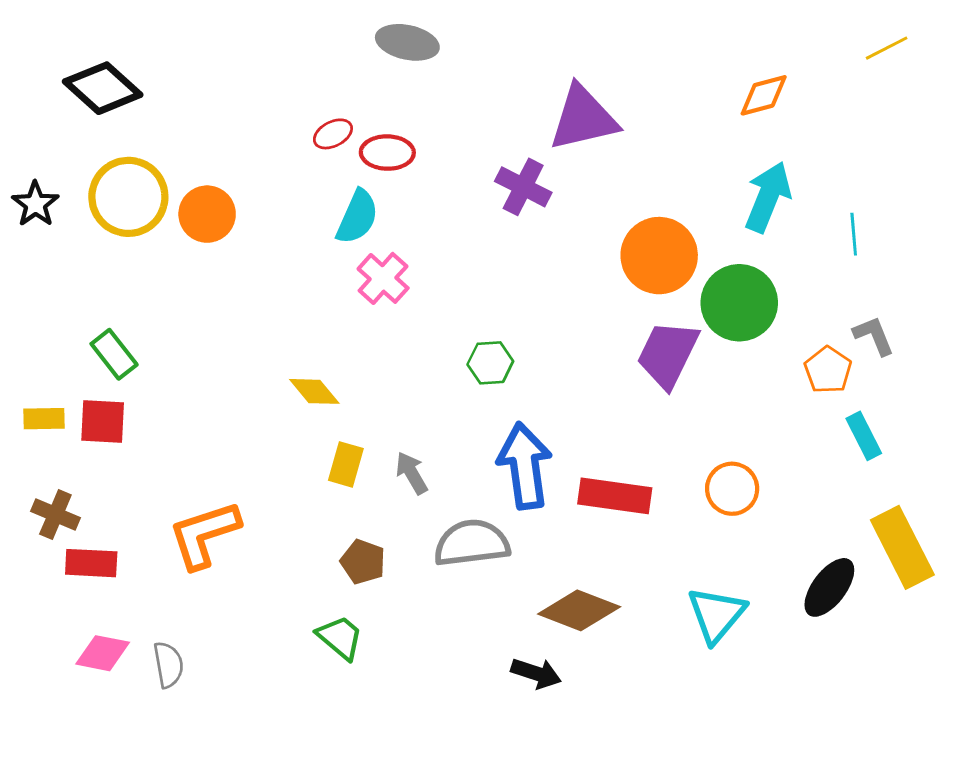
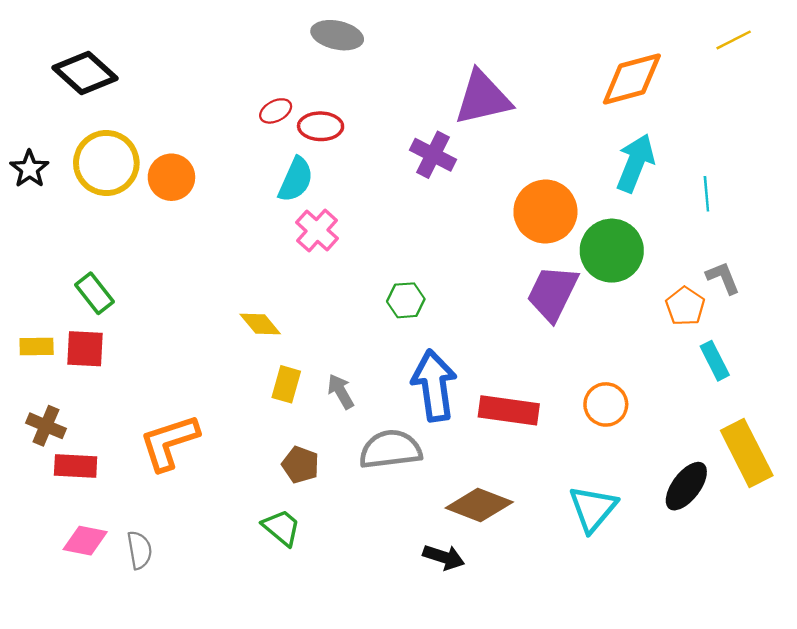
orange diamond: (764, 95) -> (632, 79), size x1.5

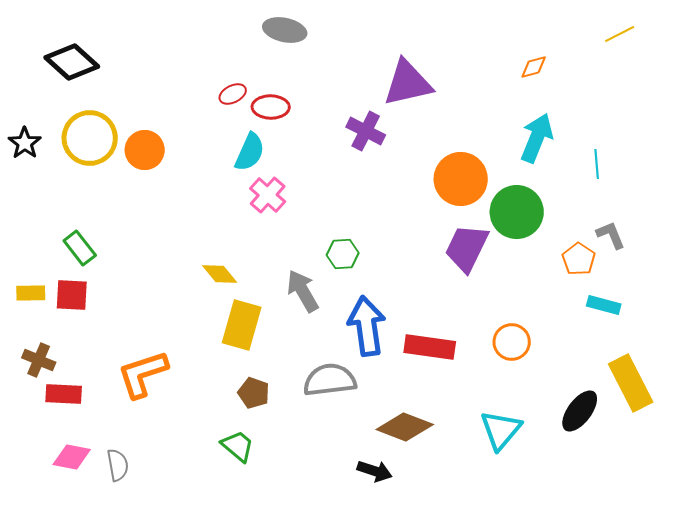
orange diamond: (632, 79) -> (534, 67), size x0.5
cyan rectangle: (715, 361) -> (604, 305), turned -48
yellow rectangle: (286, 384) -> (242, 325), size x1.6
gray arrow: (341, 391) -> (303, 291), moved, size x1.4

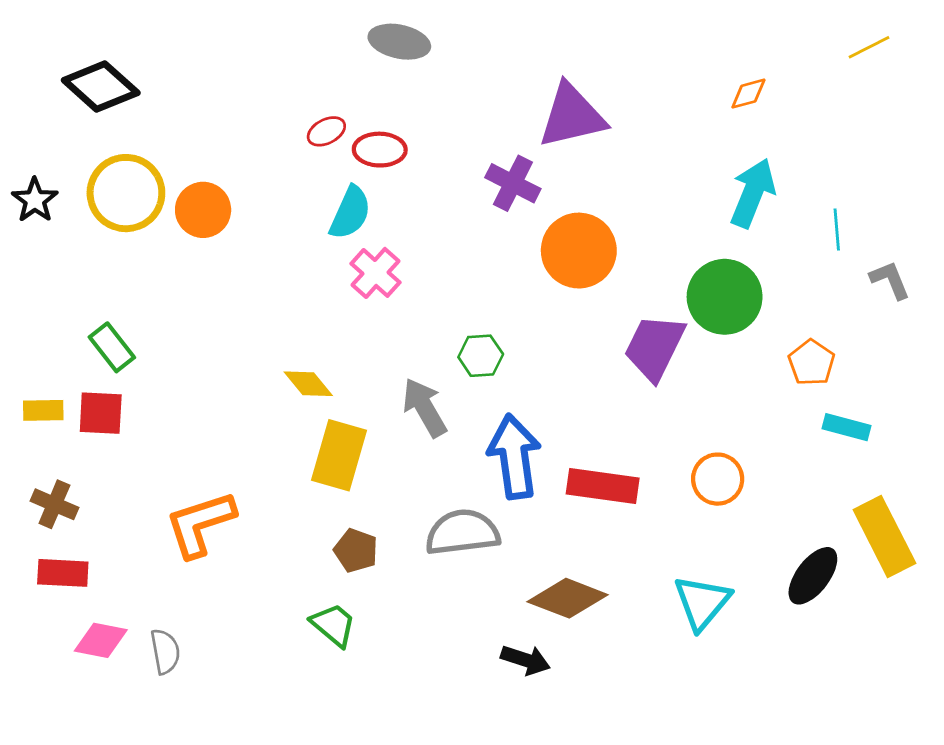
orange circle: (461, 179) -> (579, 251), moved
gray L-shape: (611, 235) -> (890, 280), moved
red rectangle: (64, 394) -> (63, 573), moved

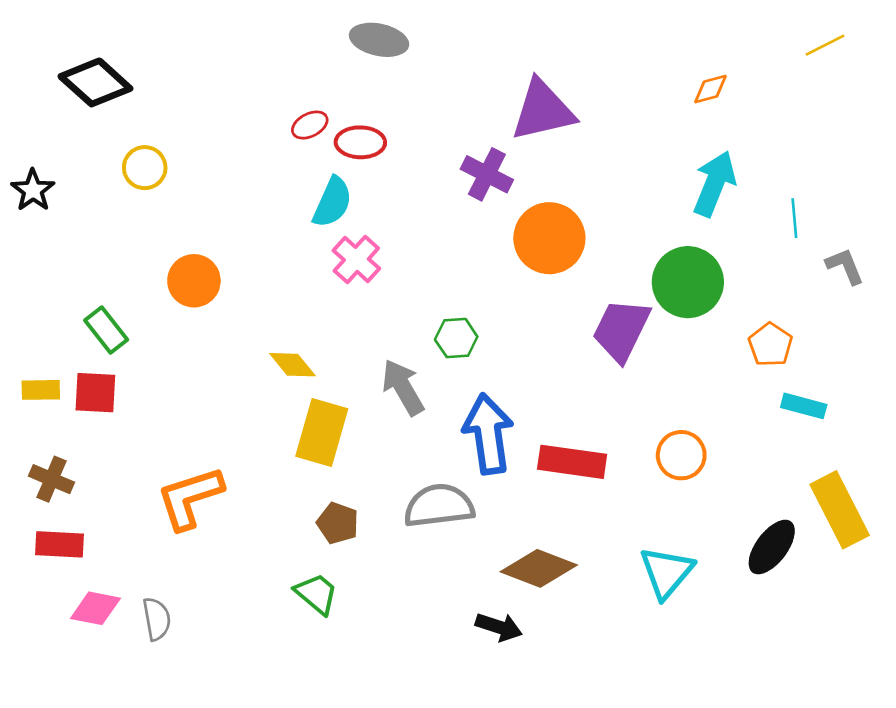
yellow circle: (126, 193) -> (145, 168), moved, size x0.6
orange circle: (203, 210) -> (194, 281), moved

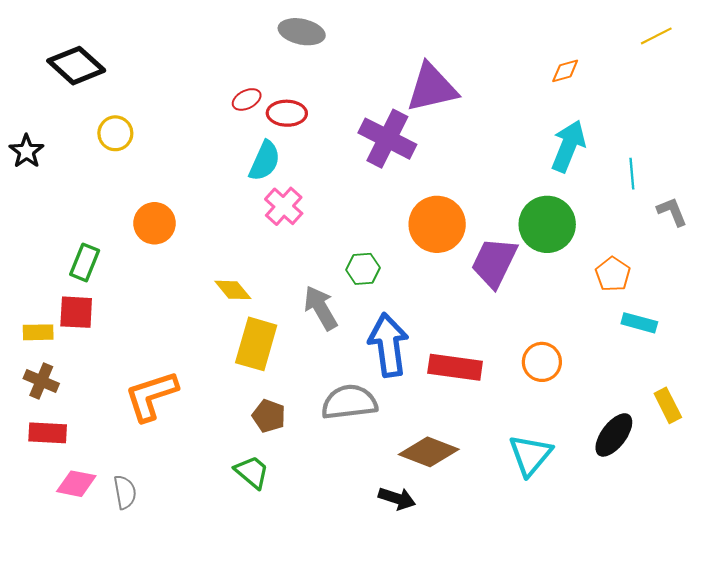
purple cross: (487, 174) -> (387, 139), size x1.4
orange circle: (549, 238) -> (437, 224), moved
green rectangle: (106, 330) -> (85, 262), turned 60
yellow rectangle: (41, 390) -> (38, 332), moved
yellow rectangle: (840, 510) -> (668, 405), size x0.6

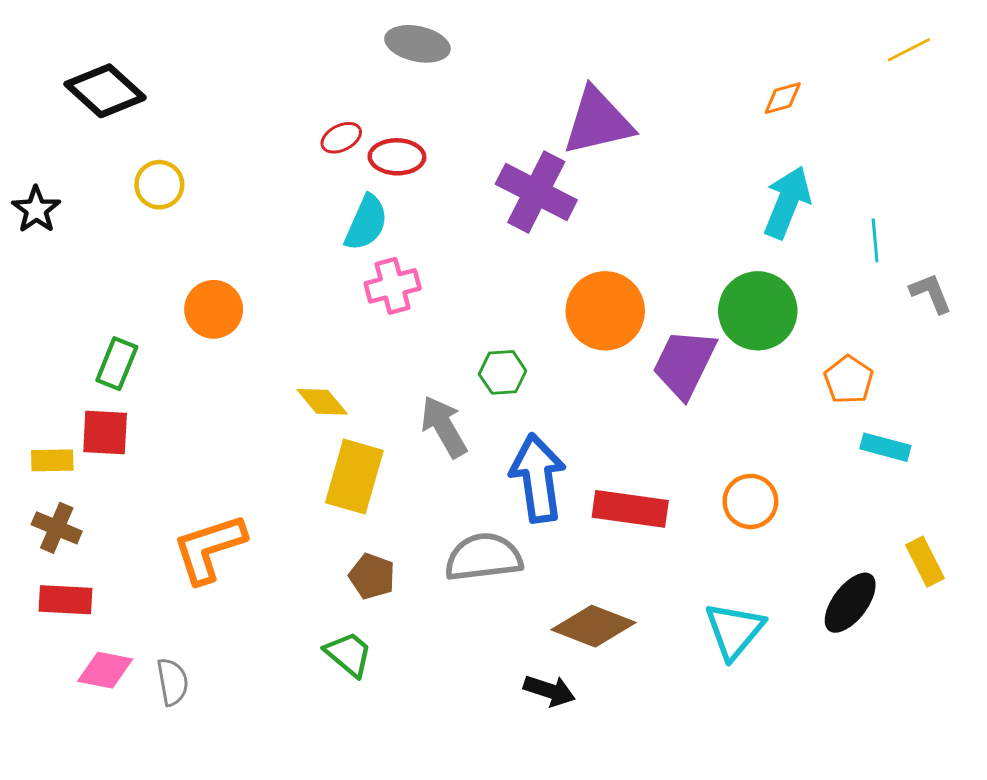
pink cross: (284, 206) -> (393, 286), turned 33

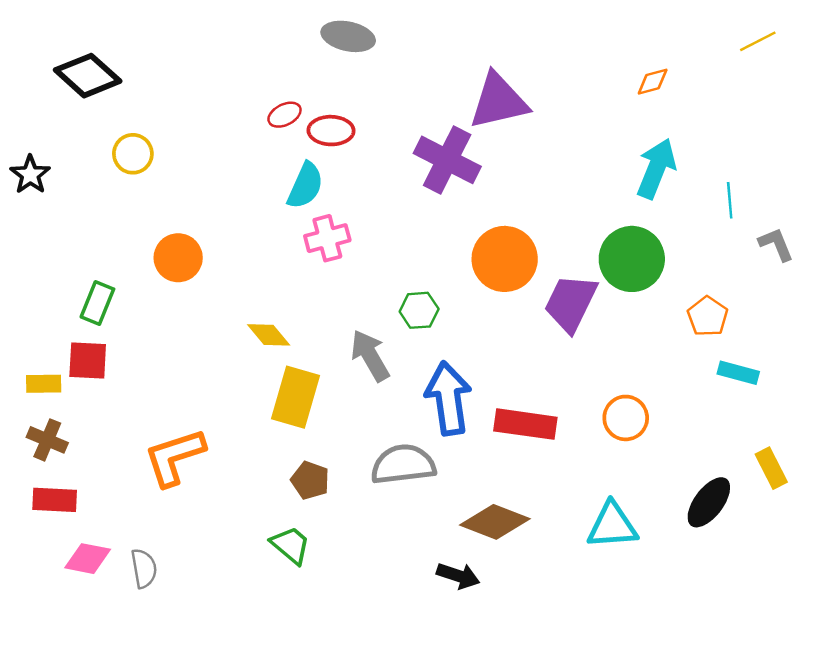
cyan triangle: (734, 631) -> (612, 526), turned 46

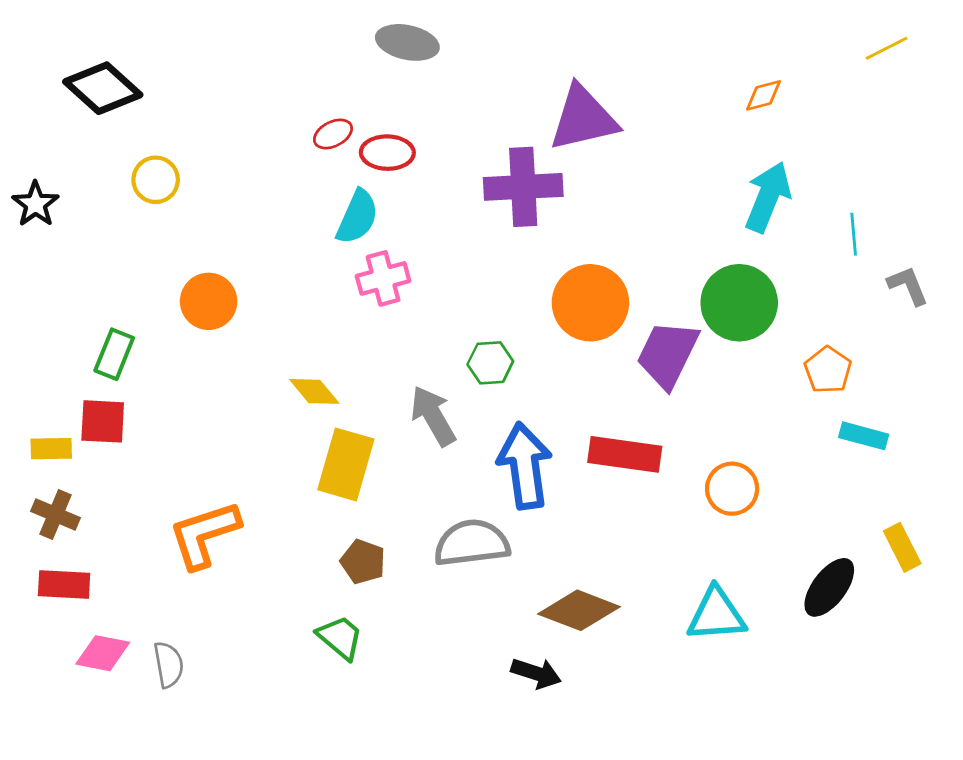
purple cross: (447, 160) -> (523, 187), turned -30
red rectangle: (525, 424) -> (625, 454), moved

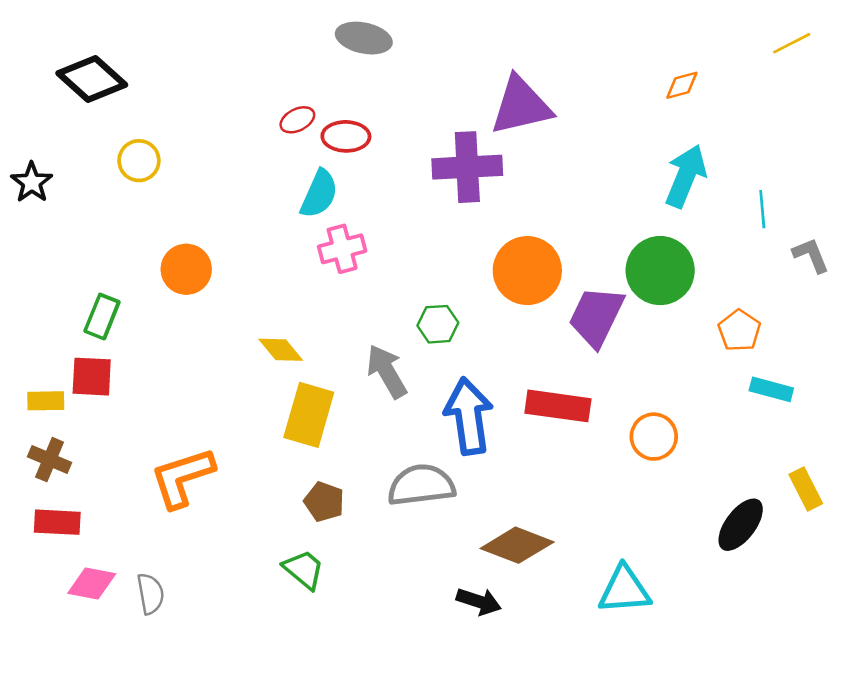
cyan triangle: (716, 615) -> (624, 590), moved

